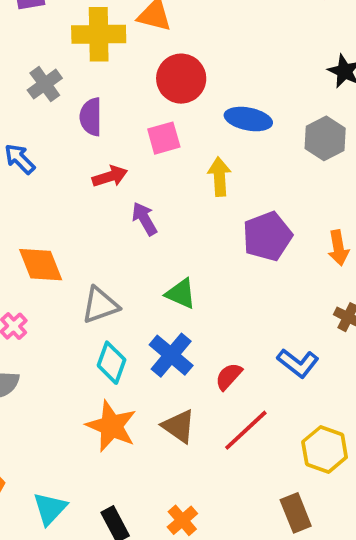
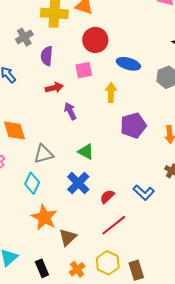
cyan diamond: (112, 363) -> (32, 183), moved
brown triangle: (179, 426) -> (68, 237), moved, turned 36
yellow hexagon: (325, 450) -> (108, 263), moved

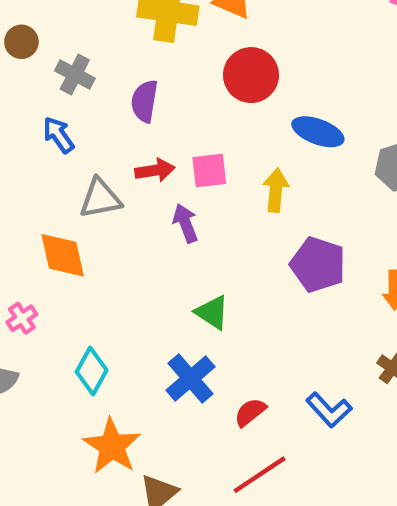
gray cross: (24, 37) -> (75, 75), moved, turned -36
pink square: (84, 70) -> (209, 171), moved
purple pentagon: (133, 125) -> (318, 264), turned 30
gray triangle: (44, 154) -> (100, 198), moved

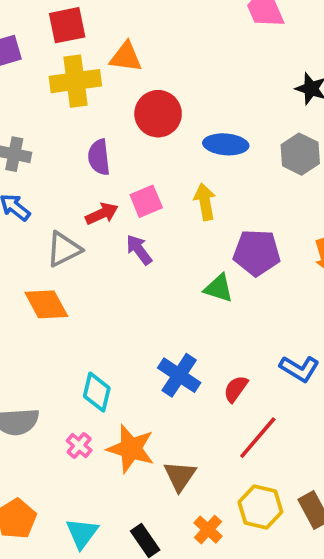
purple semicircle: (144, 101) -> (99, 157), moved
green triangle: (212, 312) -> (219, 288), moved
pink cross: (22, 318) -> (79, 445), moved

